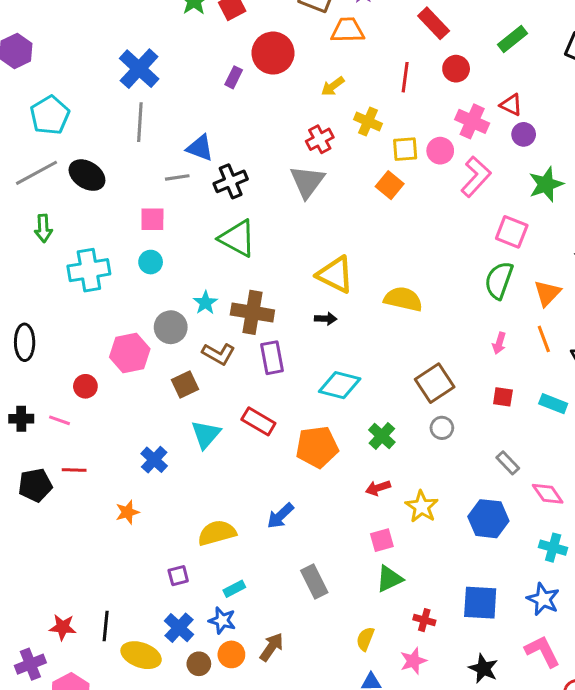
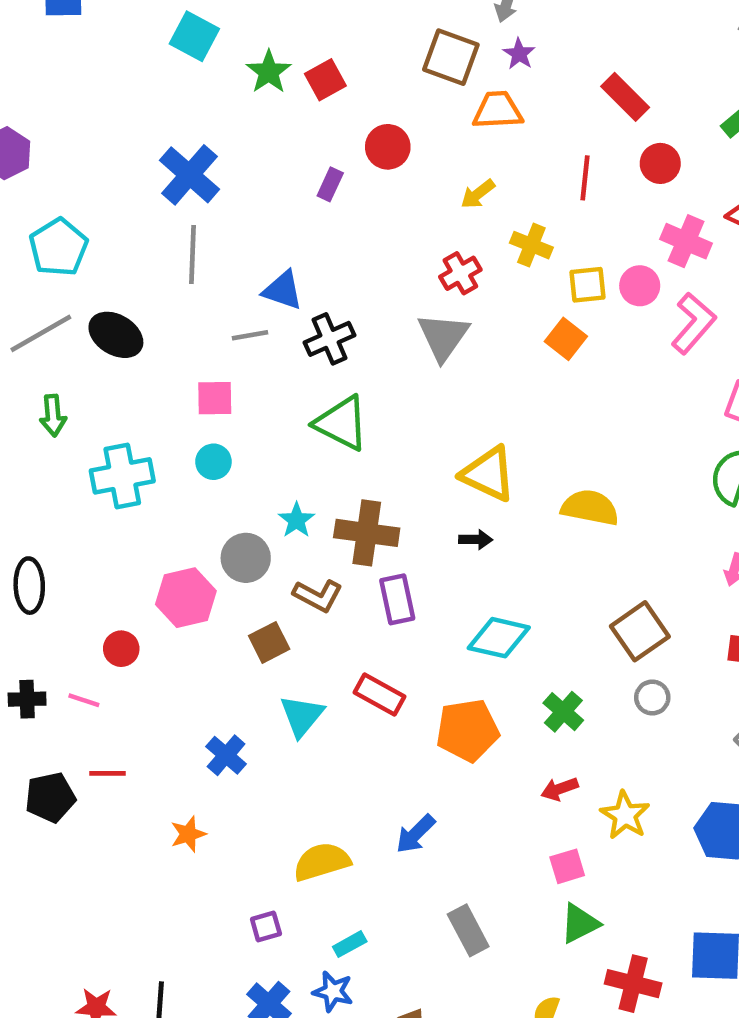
red circle: (273, 53) -> (388, 147), size x0.7
red cross: (424, 620) -> (633, 984), size x1.6

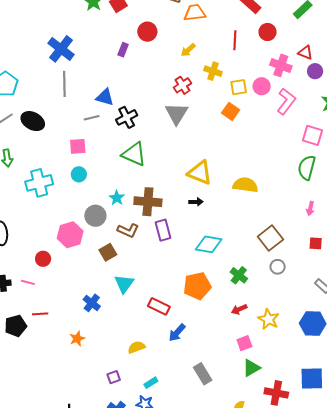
red rectangle: (380, 695) -> (159, 306), moved
yellow semicircle: (322, 862) -> (137, 347), size x0.7

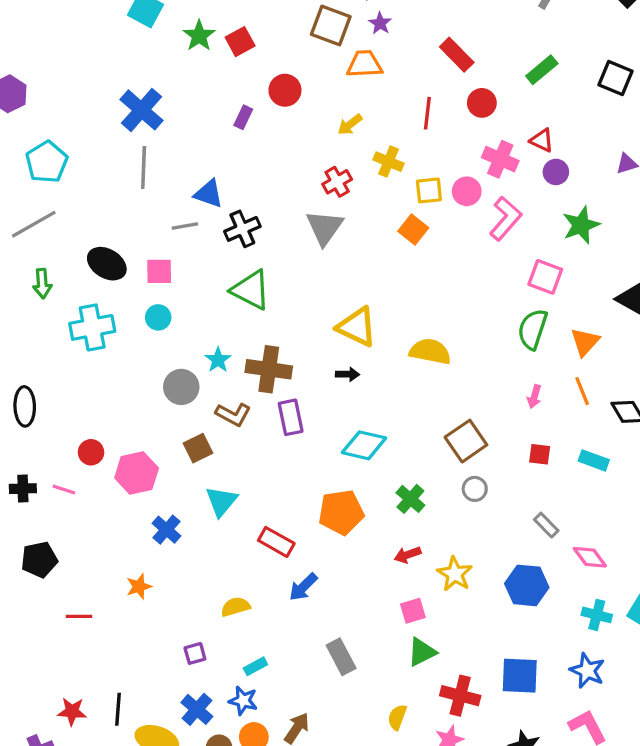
black ellipse: (33, 121) -> (107, 264), moved
pink hexagon: (70, 235) -> (137, 473), moved
red line: (40, 314) -> (79, 616), moved

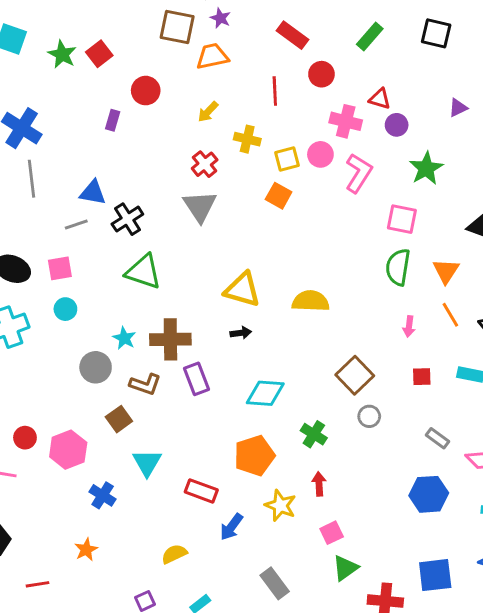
red arrow: (408, 555) -> (319, 484), turned 115
yellow star: (455, 574) -> (280, 505), moved

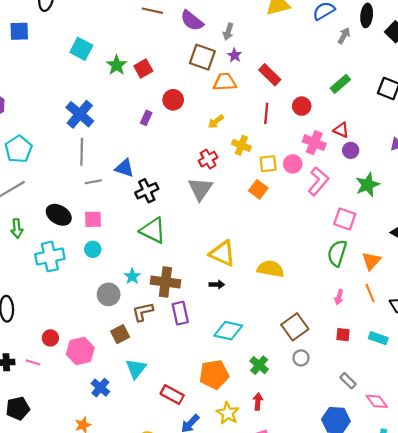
red rectangle: (292, 35) -> (270, 75), moved
gray line: (76, 225) -> (93, 182), moved
brown L-shape: (145, 384) -> (143, 312), turned 140

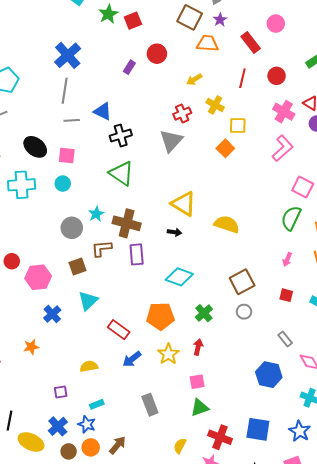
pink circle: (293, 164) -> (276, 24), moved

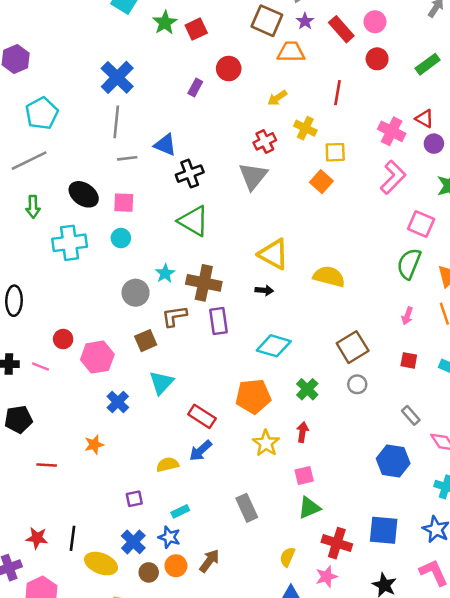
red rectangle: (251, 42) -> (341, 29), moved
red circle: (277, 76) -> (377, 59), moved
blue arrow: (132, 359) -> (200, 451), moved

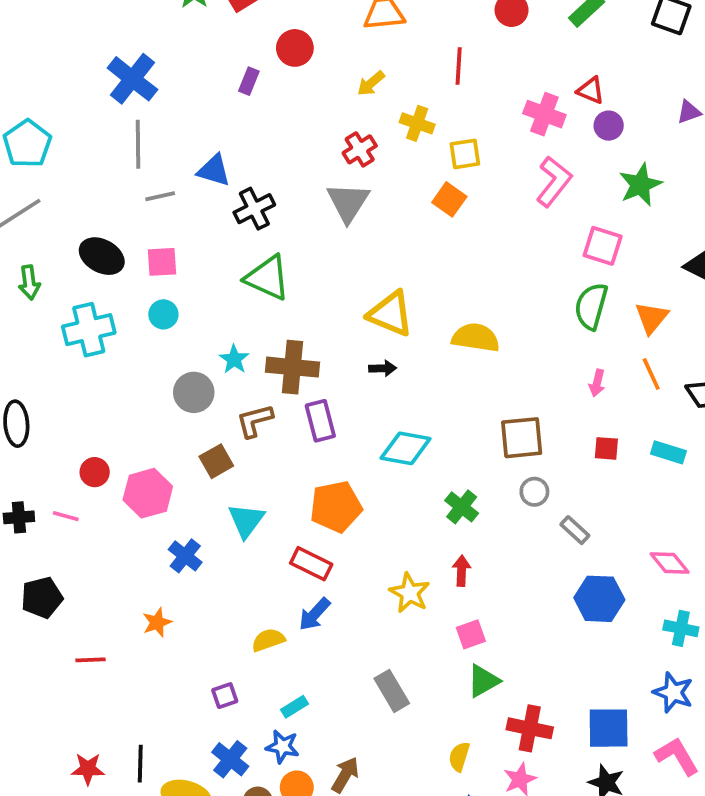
brown square: (353, 347) -> (522, 438), turned 32
orange pentagon: (253, 396) -> (336, 507), moved
gray rectangle: (411, 415) -> (575, 530), moved
blue square: (384, 530) -> (609, 728), moved

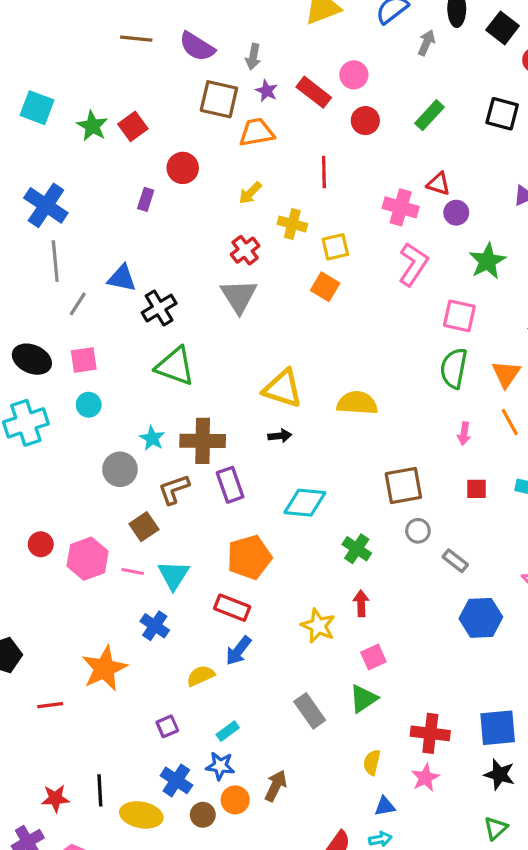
gray line: (160, 196) -> (78, 304), turned -40
pink line: (66, 516) -> (133, 572), moved
blue cross: (185, 556) -> (155, 626), moved
orange star: (157, 622) -> (104, 668), size x1.8
green triangle: (483, 681) -> (363, 699), moved

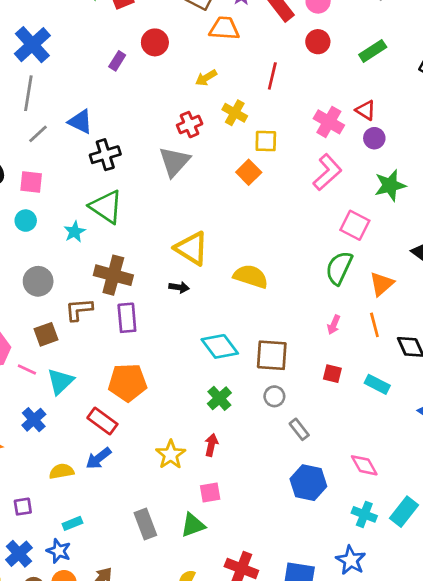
cyan star: (152, 438) -> (75, 232), moved
cyan diamond: (305, 503) -> (220, 346), moved, turned 33

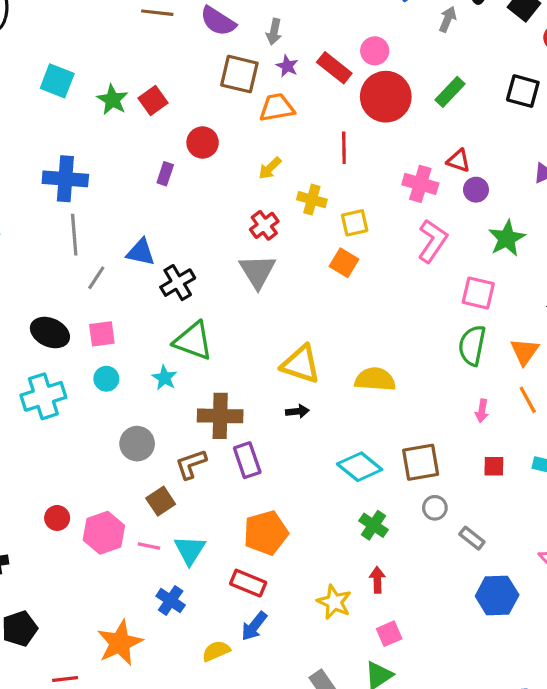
red circle: (318, 42) -> (386, 97), size x1.8
blue cross: (32, 45) -> (65, 179), turned -30

